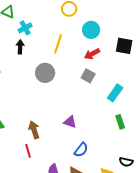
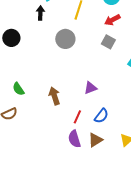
purple triangle: (70, 122) -> (90, 88), turned -40
red line: (28, 151) -> (77, 117), moved, turned 40

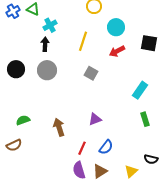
gray circle: (65, 39) -> (47, 70), moved
gray square: (108, 42) -> (91, 73), moved
green semicircle: (18, 89) -> (23, 120), turned 104

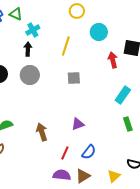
red arrow: (117, 51) -> (113, 60), moved, turned 105
gray square: (91, 73) -> (74, 78), turned -32
purple semicircle: (79, 170) -> (62, 175), turned 114

